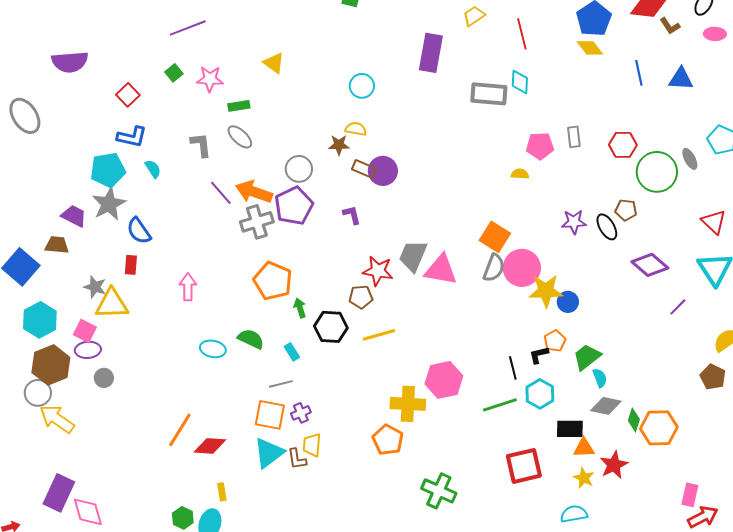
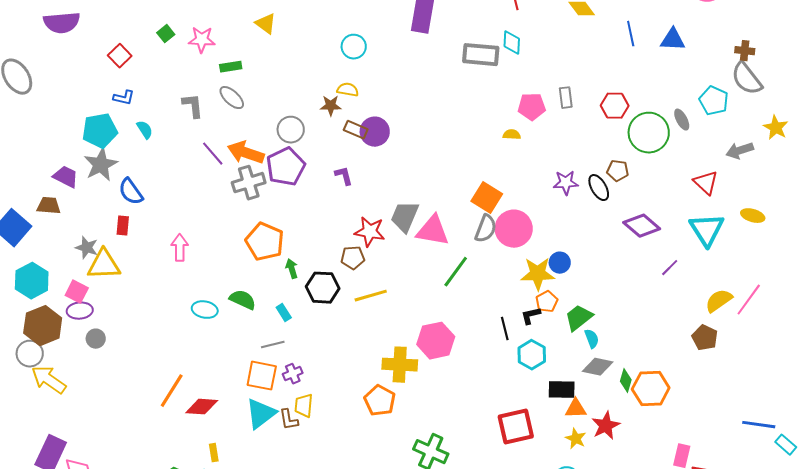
blue L-shape: (132, 137) -> (124, 98), size x0.7
yellow star: (546, 291) -> (538, 274), moved
green line: (500, 405) -> (456, 272), moved, turned -36

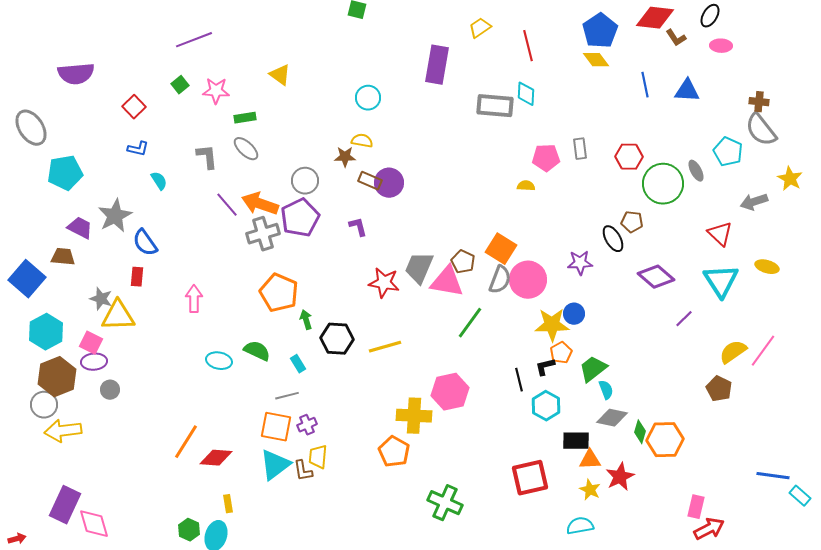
cyan pentagon: (100, 131) -> (65, 173), moved
purple star: (566, 183) -> (580, 263), moved
brown pentagon: (353, 258) -> (463, 262), moved, turned 30
yellow arrow: (49, 380) -> (63, 431), turned -42

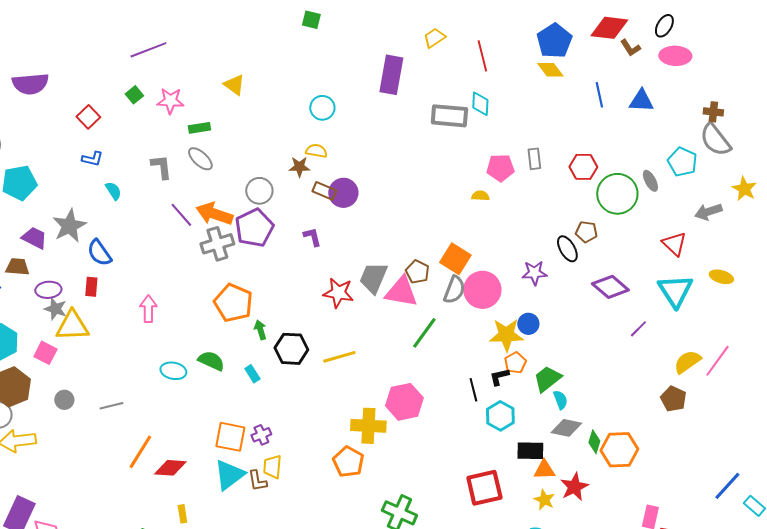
pink ellipse: (721, 46) -> (675, 56), size x1.4
purple ellipse: (94, 362) -> (48, 290), moved
gray line: (287, 396) -> (111, 406), moved
blue line: (773, 476) -> (727, 486), turned -56

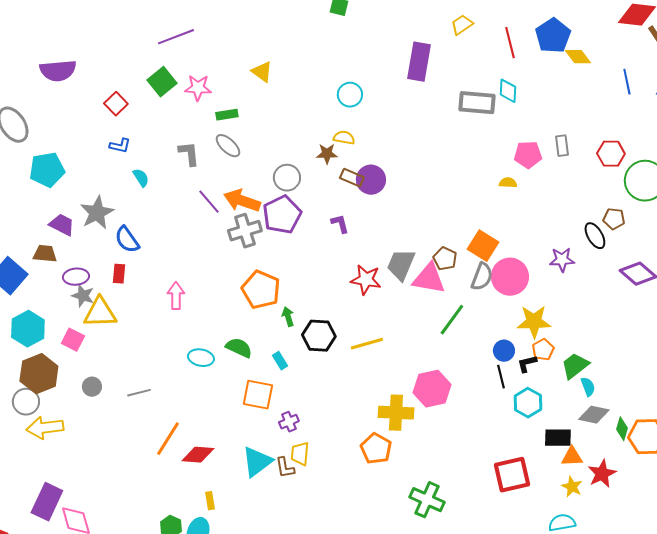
blue pentagon: (554, 41) -> (553, 36), moved
green square: (134, 95) -> (162, 82), size x1.6
blue circle: (528, 324) -> (504, 351), moved
orange square: (230, 437) -> (258, 395), moved

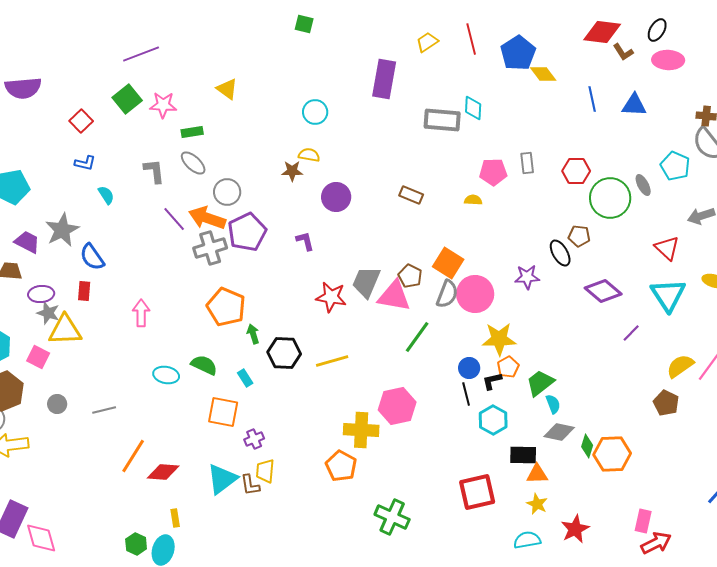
red line: (510, 43) -> (471, 39), moved
gray circle: (287, 178) -> (227, 192), moved
brown rectangle: (352, 178) -> (411, 195), moved
red star: (602, 474) -> (575, 529), moved

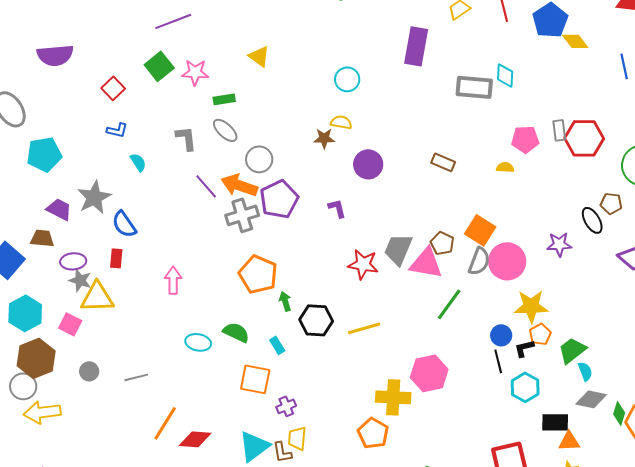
red hexagon: (576, 171) -> (584, 138), moved, size x1.4

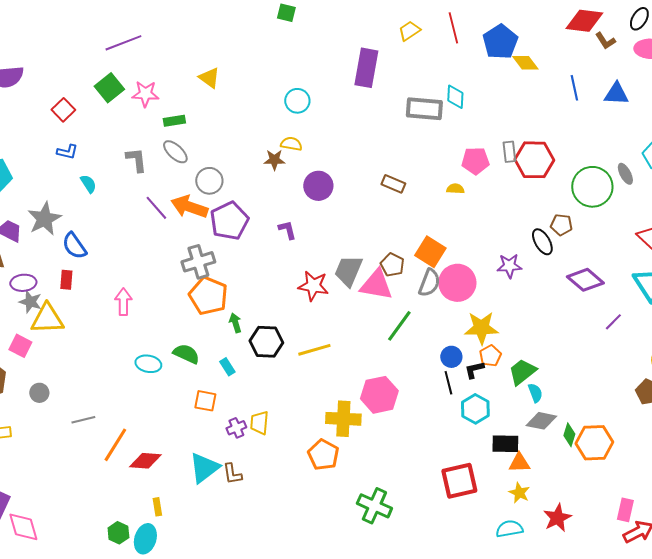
gray cross: (242, 215) -> (198, 262), moved
gray line: (136, 377) -> (83, 420), moved
orange square: (255, 379) -> (205, 401), size x0.7
yellow trapezoid: (297, 438) -> (259, 423), moved

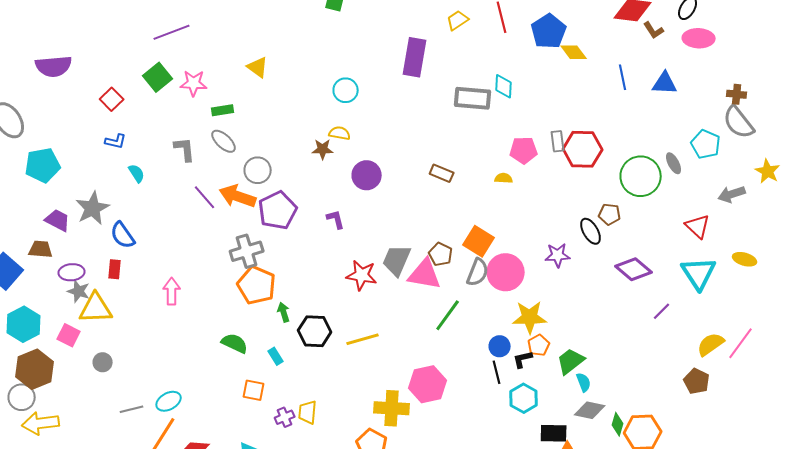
cyan ellipse: (148, 364) -> (169, 401), moved, turned -40
gray circle: (39, 393) -> (103, 362), moved

